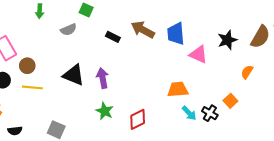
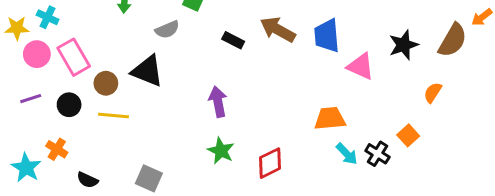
black triangle: (74, 75) -> (147, 71), moved
black semicircle: (15, 131) -> (87, 180), turned 32

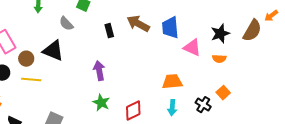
gray semicircle: (167, 30) -> (66, 24), turned 70
black rectangle: (233, 40) -> (109, 31), turned 48
orange semicircle: (433, 92) -> (219, 59), moved, turned -120
cyan arrow: (347, 154) -> (172, 108), moved, turned 49

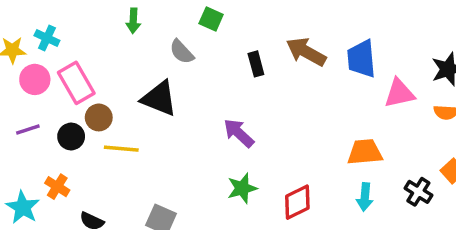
pink triangle: (192, 48) -> (399, 93), turned -36
brown circle: (26, 59) -> (99, 117), moved
purple arrow: (99, 71) -> (239, 133), turned -36
green star: (101, 103) -> (242, 188), turned 30

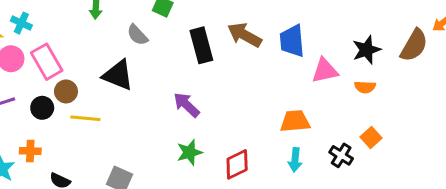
black rectangle: (256, 64) -> (201, 45), size x1.6
orange cross: (57, 187) -> (30, 151), turned -30

